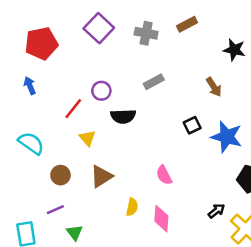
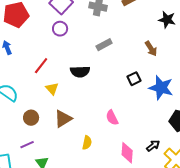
purple circle: (101, 91) -> (60, 29), moved
pink diamond: (161, 219) -> (127, 153), moved

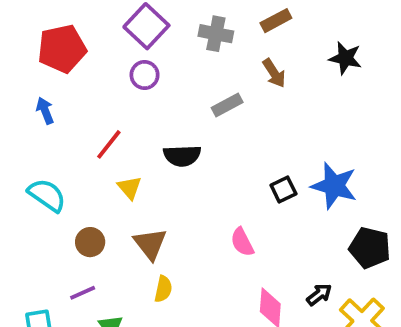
brown arrow: (151, 49) -> (274, 73), moved
black square: (134, 79) -> (283, 189), moved
brown triangle: (63, 119) -> (150, 244), turned -36
yellow semicircle: (87, 143) -> (163, 289), moved

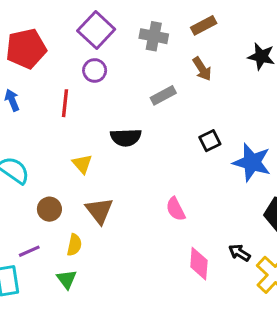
red line: (109, 144) -> (65, 103), moved, turned -32
black square: (283, 189) -> (210, 141), moved
yellow semicircle: (163, 289) -> (74, 245), moved
purple line: (83, 293) -> (29, 251), moved
black arrow: (319, 295) -> (239, 253), turned -110

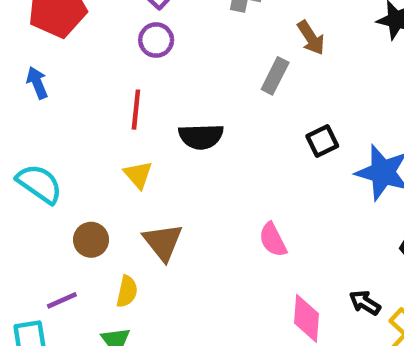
gray rectangle: (163, 95) -> (275, 76), moved, turned -35
red line: (65, 103) -> (136, 110), moved

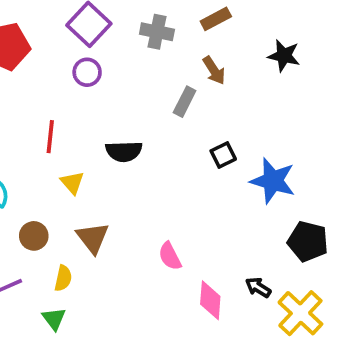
red line: (136, 110) -> (50, 137), moved
pink semicircle: (273, 240) -> (170, 256), moved

